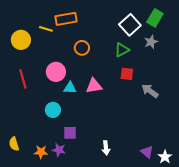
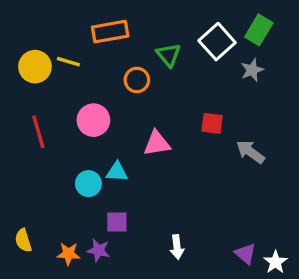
yellow line: (46, 29) -> (68, 62), moved
green triangle: (122, 50) -> (169, 55), moved, turned -42
cyan triangle: (70, 88) -> (117, 172), moved

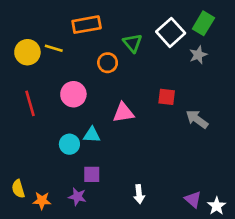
orange star: (68, 254) -> (42, 201), moved

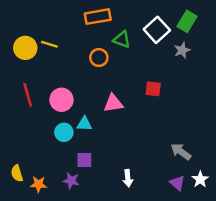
orange rectangle: (87, 25) -> (98, 17), moved
green triangle: (133, 43) -> (122, 39), turned -30
pink circle: (73, 94) -> (61, 100), moved
gray arrow: (197, 119) -> (181, 152), moved
white star: (217, 206) -> (200, 179), moved

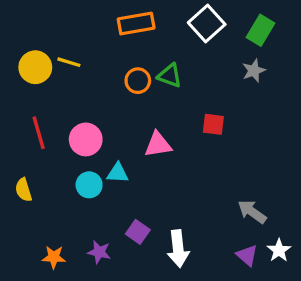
white square: (157, 30) -> (207, 24), moved
green triangle: (122, 39) -> (170, 76), moved
purple square: (84, 160) -> (138, 232), moved, turned 35
yellow semicircle: (17, 173) -> (24, 190), moved
white arrow: (128, 178) -> (178, 249), size x1.5

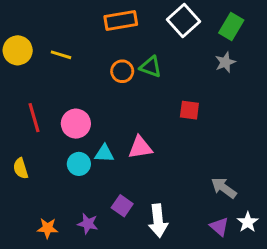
yellow circle: (35, 67) -> (18, 50), moved
pink triangle: (158, 144) -> (140, 147), moved

